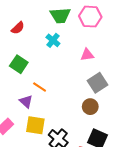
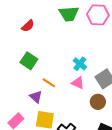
cyan cross: (53, 40) -> (80, 64), moved
pink triangle: (87, 55) -> (78, 83), moved, turned 32

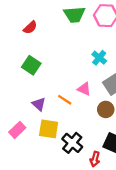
cyan cross: (80, 64) -> (99, 58), moved
orange line: (49, 83) -> (65, 100), moved

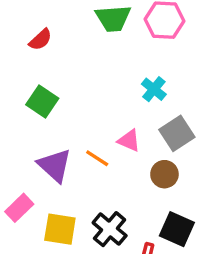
purple triangle: (39, 104) -> (55, 165), size x1.5
yellow square: (49, 129) -> (60, 229), moved

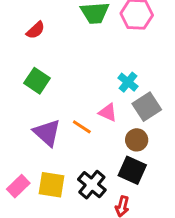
cyan cross: (154, 89) -> (128, 82), moved
pink rectangle: (19, 208) -> (18, 186), moved
black square: (177, 229) -> (132, 170), moved

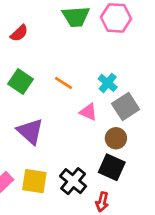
orange line: (82, 127) -> (63, 83), moved

